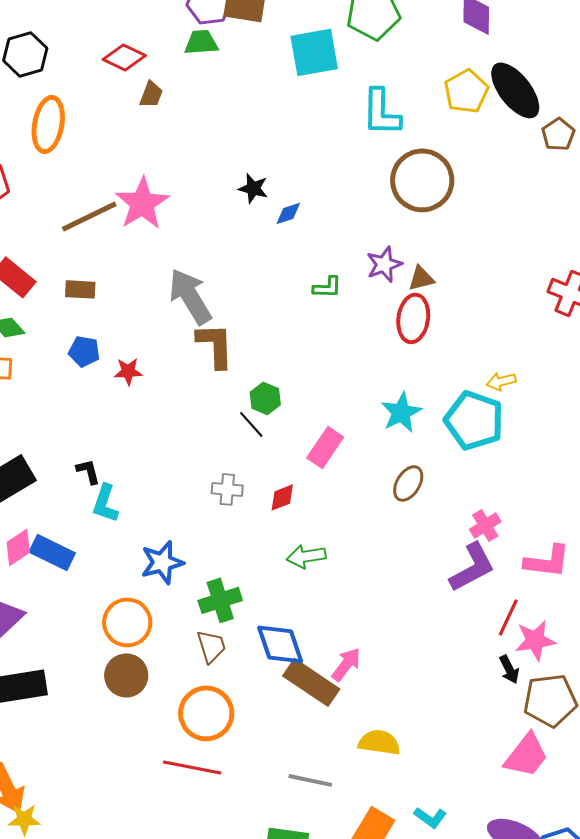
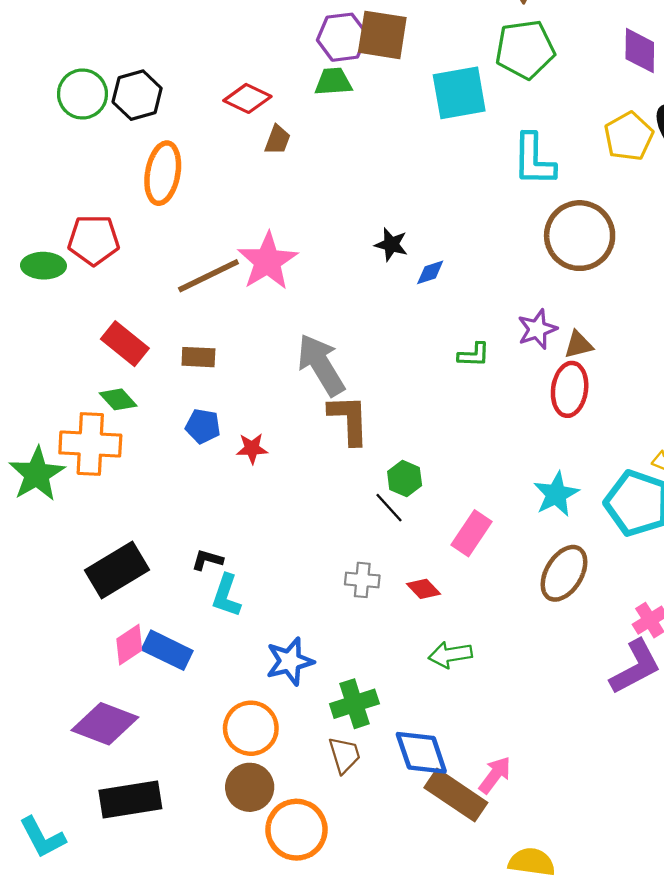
black L-shape: (88, 471) -> (207, 560), turned -60
brown ellipse: (408, 483) -> (564, 573), size x1.4
red diamond: (282, 497) -> (424, 589), turned 68
orange circle: (206, 713) -> (296, 830), moved

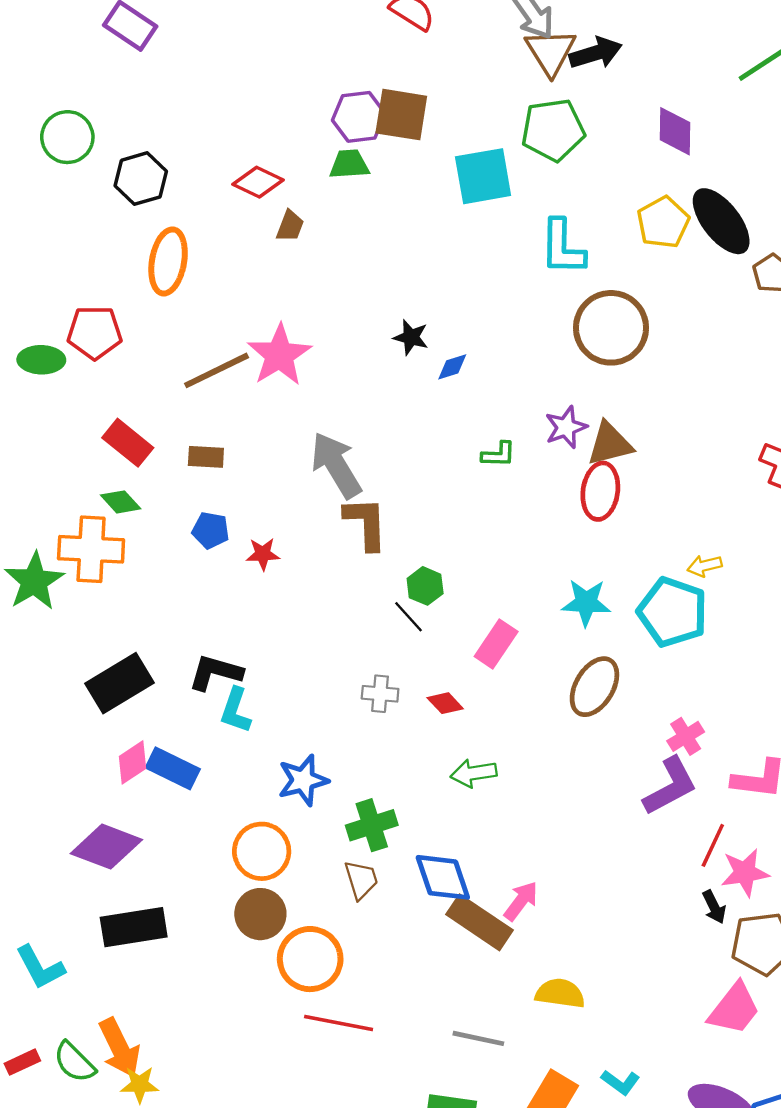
green circle: (82, 94) -> (67, 137), moved
brown triangle: (578, 345) -> (610, 444), size x1.5
cyan star: (556, 494) -> (586, 603), turned 30
black L-shape: (207, 560) -> (215, 672), size x1.6

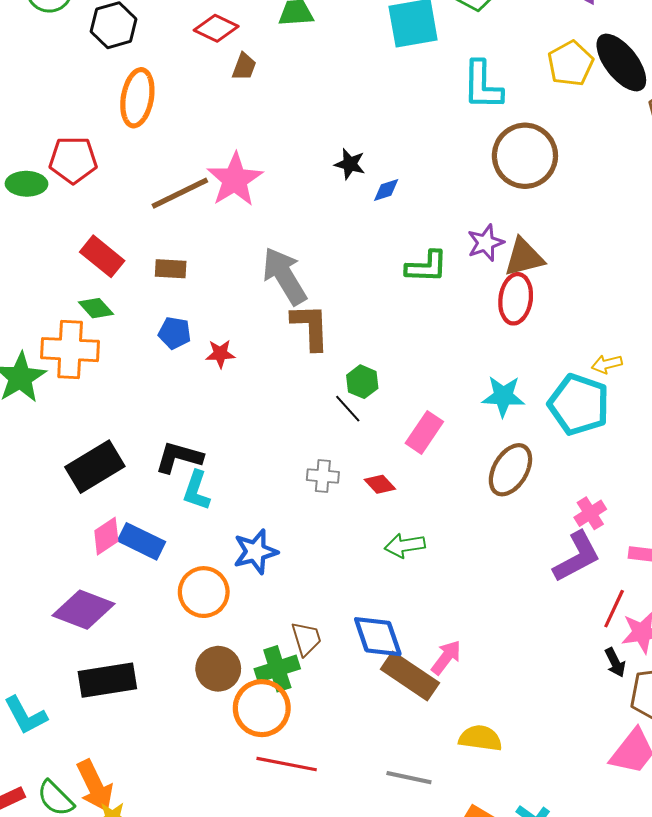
green L-shape: (498, 455) -> (427, 267), size x1.4
green cross: (372, 825) -> (277, 669), moved
orange circle: (262, 851) -> (204, 592), moved

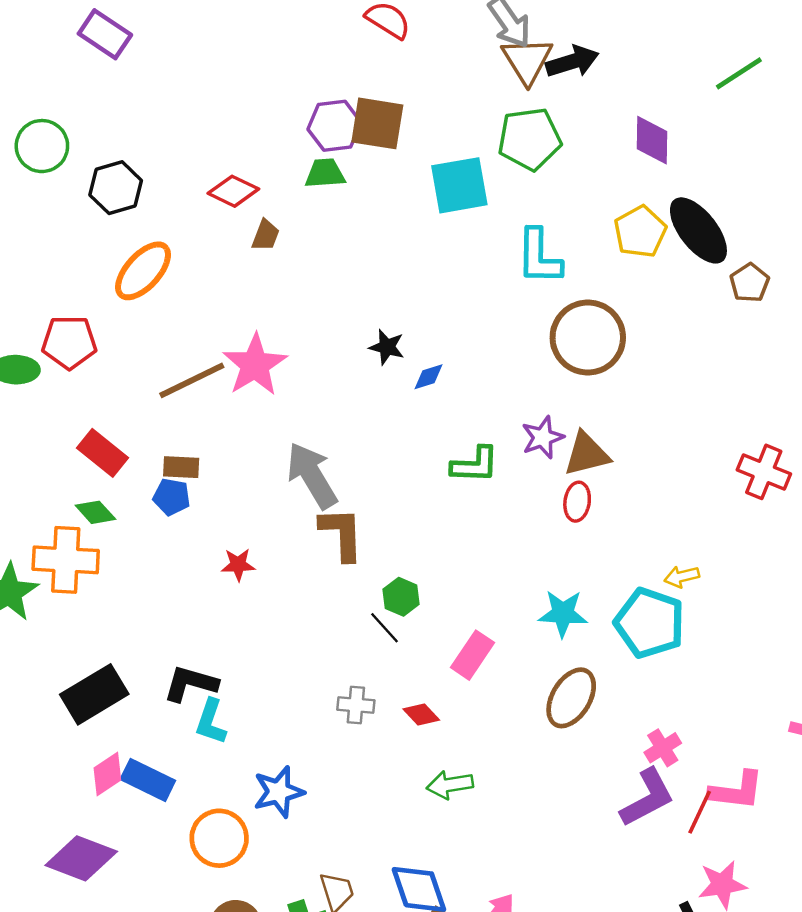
orange ellipse: (137, 98) -> (143, 271), turned 32
red ellipse: (516, 299) -> (577, 502), size x0.7
blue pentagon: (175, 333) -> (172, 497), moved
red line: (614, 609) -> (700, 812), moved

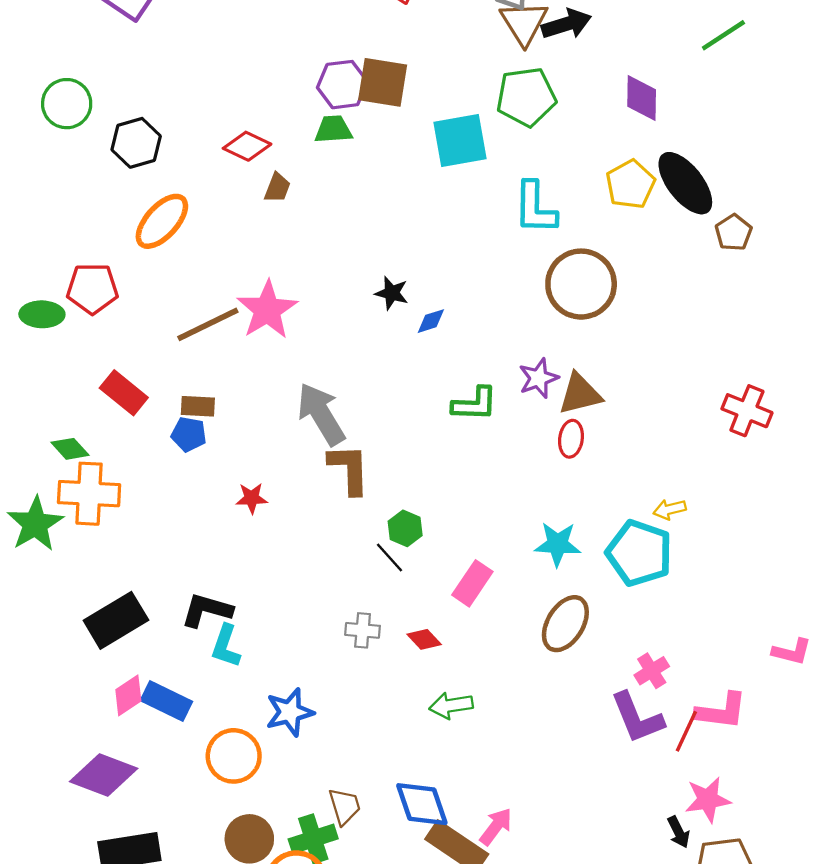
green diamond: (95, 512) -> (70, 449), moved
purple L-shape: (647, 798) -> (637, 718), turned 96

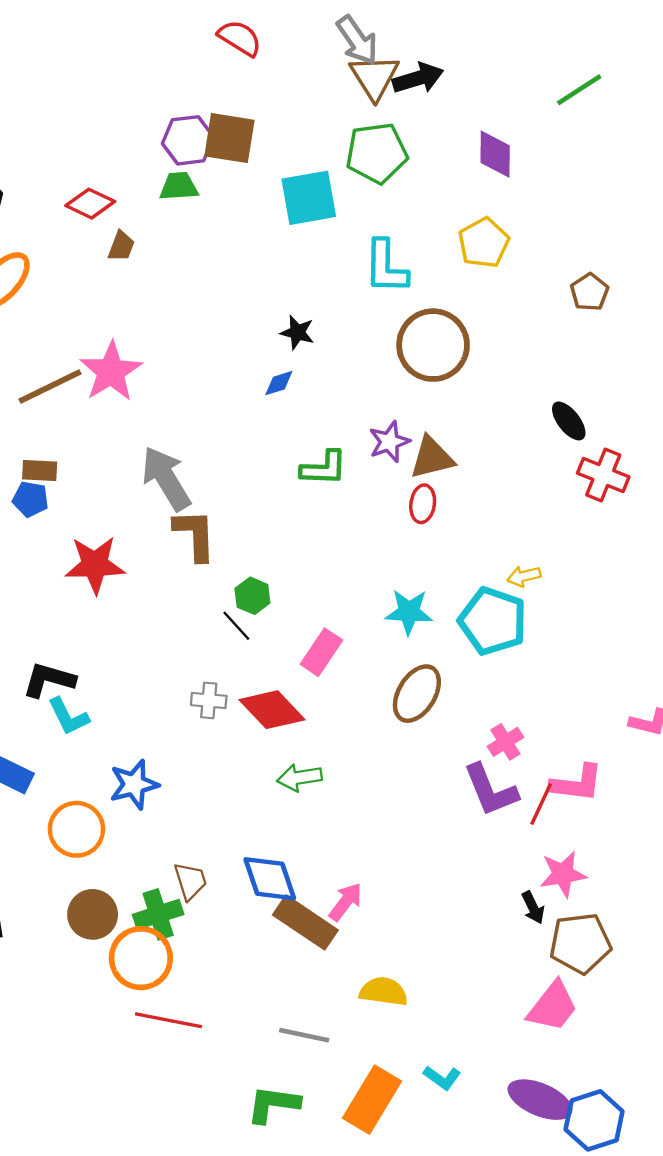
black ellipse: (685, 183) -> (569, 421), moved, size x0.6
black star: (392, 293) -> (297, 332), moved
red star: (252, 498) -> (95, 565), size x1.8
red diamond: (424, 639) -> (272, 710), size x1.8
cyan L-shape: (226, 646) -> (68, 717), turned -45

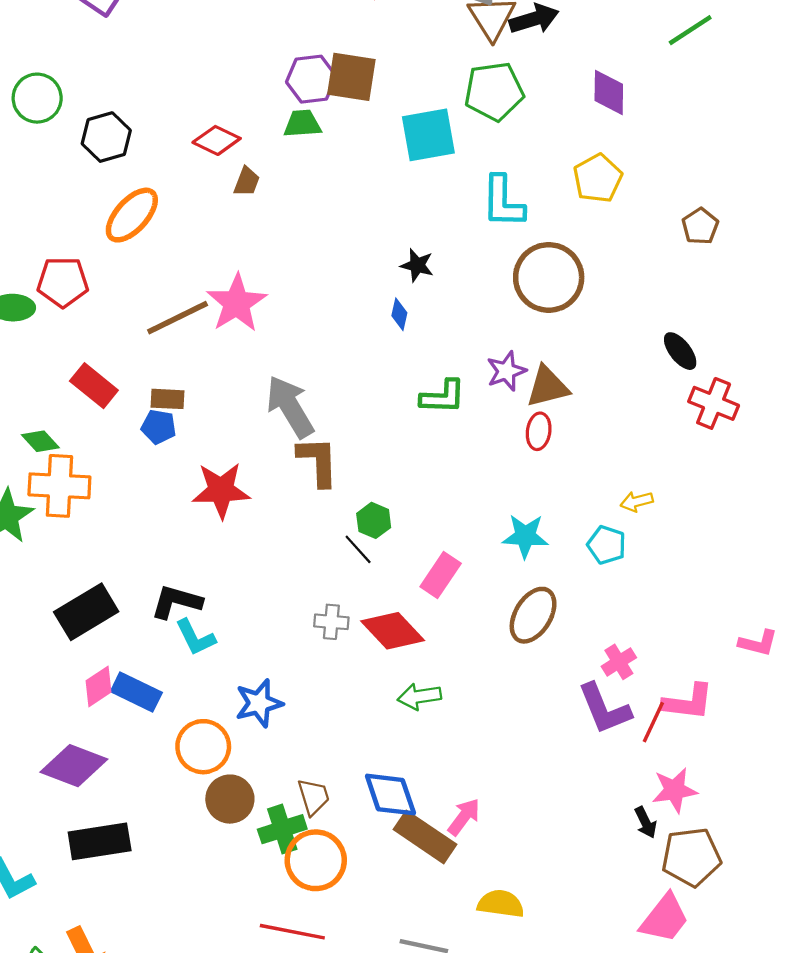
blue diamond: (279, 383) -> (399, 314), turned -60
cyan pentagon: (493, 621) -> (607, 545), size x0.6
brown circle: (93, 914) -> (230, 799), moved
orange circle: (141, 958) -> (316, 860), moved

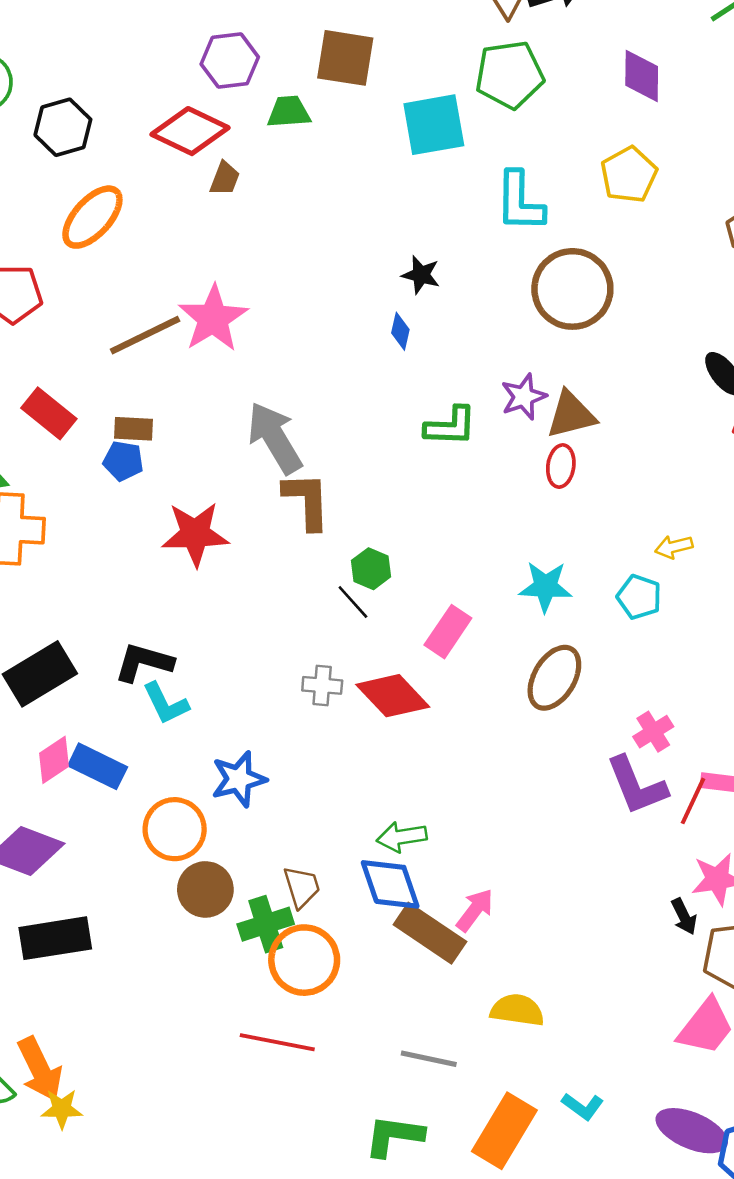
purple hexagon: (311, 79) -> (230, 61), moved
red diamond: (217, 140) -> (190, 131), size x1.4
green arrow: (419, 696) -> (402, 837), moved

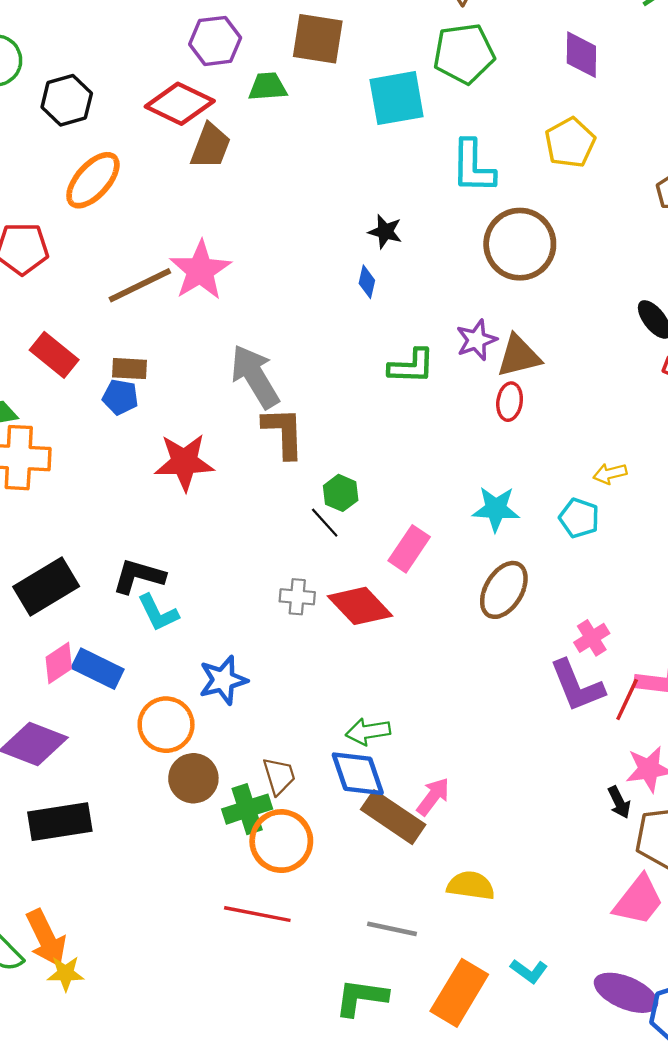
brown trapezoid: (225, 179) -> (211, 146), size x1.5

